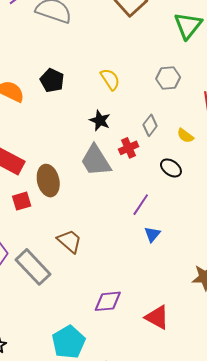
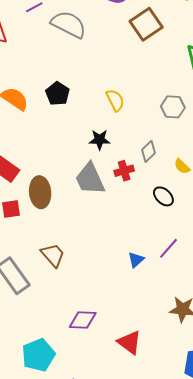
black star: (100, 120) -> (100, 140), turned -30
purple line: (141, 205) -> (169, 248), moved

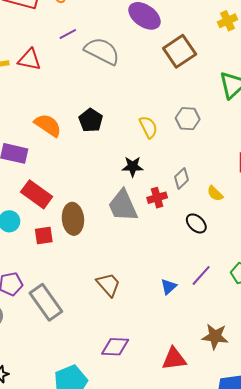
gray hexagon: (173, 107) -> (188, 119), moved
brown trapezoid: (53, 255) -> (108, 284), moved
red triangle: (129, 342) -> (174, 359), moved, turned -44

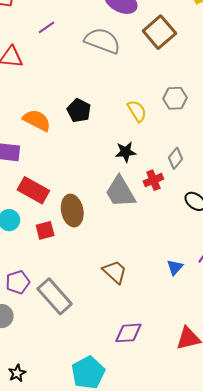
gray semicircle: (102, 51) -> (102, 41), moved

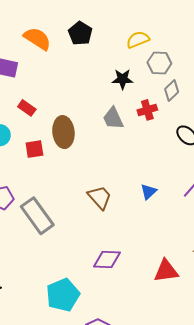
gray hexagon: (175, 98) -> (159, 63), moved
yellow semicircle: (137, 111) -> (138, 40), turned -85
red rectangle: (33, 190) -> (27, 108), size x0.6
gray trapezoid: (120, 192) -> (113, 118), size x0.7
blue triangle: (175, 267) -> (149, 192), moved

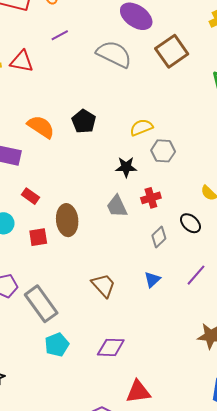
gray diamond: (172, 90) -> (159, 237), moved
red triangle: (166, 271) -> (138, 392), moved
cyan pentagon: (63, 295) -> (57, 345), moved, size x0.7

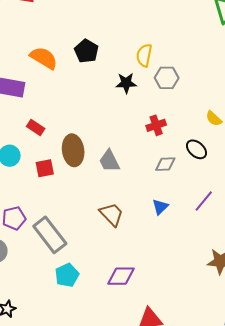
yellow semicircle: (141, 127) -> (144, 55), turned -55
black star: (126, 167) -> (126, 83), moved
gray trapezoid: (117, 206) -> (109, 161), moved
gray diamond: (159, 237) -> (165, 164), turned 45

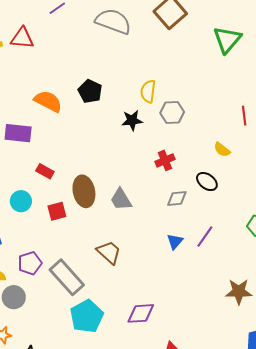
purple line: (204, 201) -> (205, 237), moved
brown trapezoid: (112, 214) -> (109, 252), moved
cyan pentagon: (67, 275) -> (87, 316), size x1.4

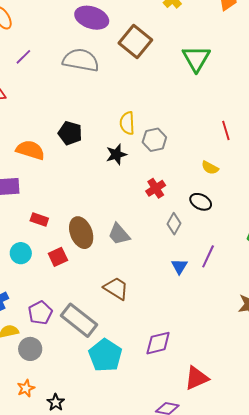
gray diamond: (177, 198) -> (174, 224), turned -45

